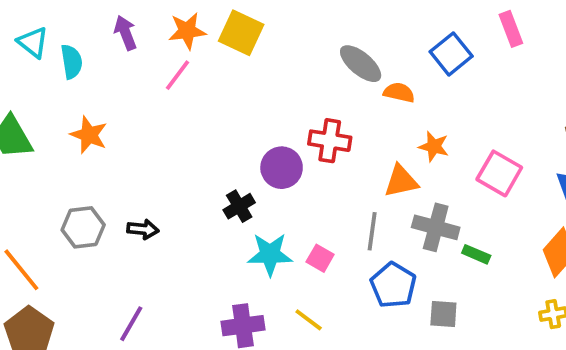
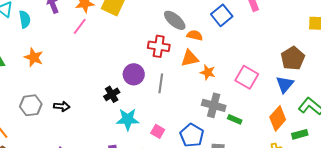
red cross: (330, 141) -> (159, 46), moved
orange star: (434, 146) -> (208, 72), moved
orange triangle: (401, 181) -> (190, 58), moved
gray line: (372, 231) -> (161, 83), moved
pink square: (320, 258) -> (158, 131), moved

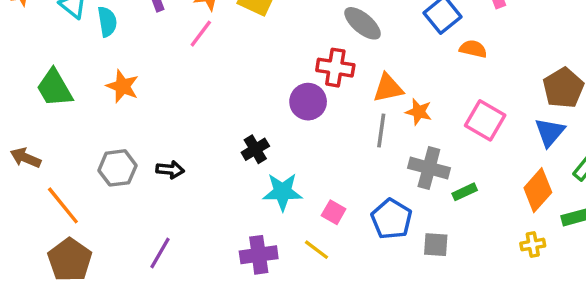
orange semicircle: (195, 35) -> (473, 49), moved
purple circle: (134, 74) -> (308, 102), moved
gray line: (161, 83) -> (381, 131), moved
green rectangle: (235, 119) -> (465, 192), turned -48

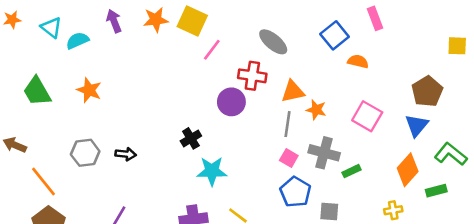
cyan semicircle: (107, 22) -> (77, 41), turned -105
pink line: (201, 34) -> (212, 50), moved
pink square: (334, 212) -> (289, 158), moved
yellow cross: (533, 245) -> (393, 210), moved

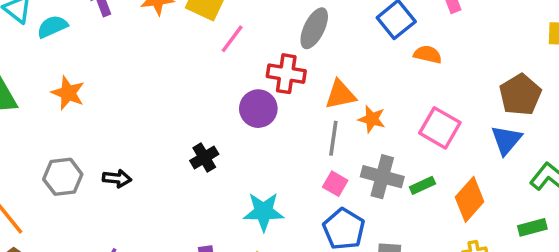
gray ellipse: (273, 42) -> (314, 28), turned 76
orange diamond: (408, 170) -> (470, 199), moved
cyan star: (212, 171) -> (264, 212), moved
green rectangle: (351, 171) -> (422, 185), moved

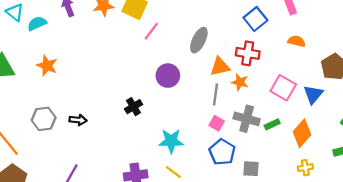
gray ellipse: (314, 28) -> (199, 40), moved
orange semicircle: (428, 54) -> (296, 41), moved
red cross: (286, 74) -> (248, 53), moved
blue triangle: (506, 140) -> (313, 94), moved

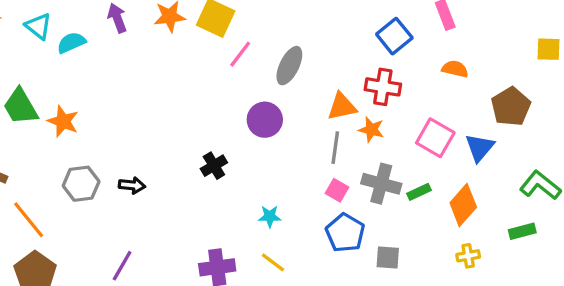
gray ellipse: (199, 40) -> (289, 66), moved
orange star: (47, 66) -> (63, 121), moved
cyan star: (171, 141) -> (270, 216), size x0.6

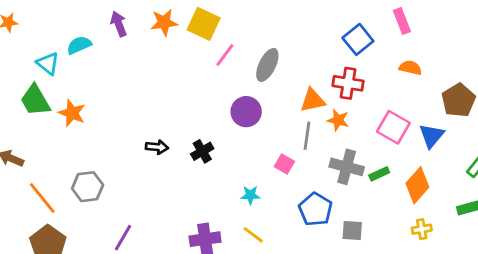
cyan triangle: (38, 26) -> (48, 64), moved
gray hexagon: (81, 184) -> (88, 187), moved
black arrow: (132, 185) -> (157, 147), moved
pink square: (337, 190) -> (284, 164), moved

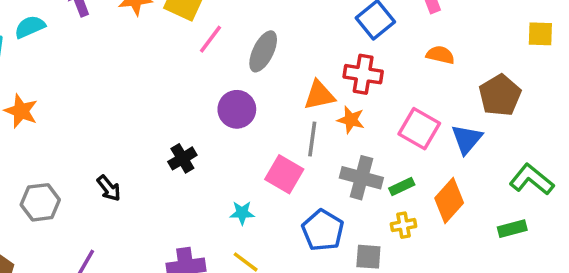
black arrow: (157, 147) -> (109, 188), moved, turned 45
pink square: (284, 164) -> (284, 174), size x1.5
yellow cross: (422, 229) -> (404, 225), moved

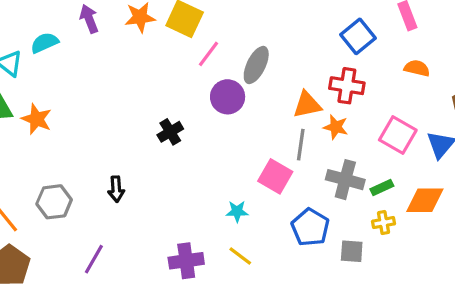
purple circle: (237, 109) -> (228, 97), moved
black cross: (182, 158) -> (170, 132), moved
black arrow: (109, 188) -> (116, 189), turned 35
orange diamond: (449, 201) -> (425, 200), turned 48

